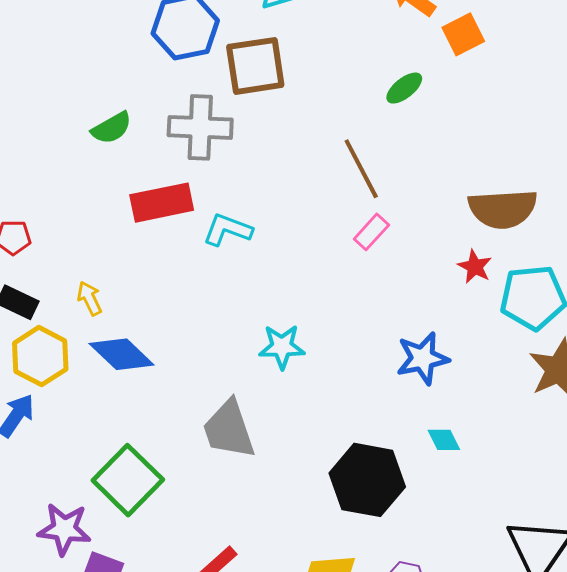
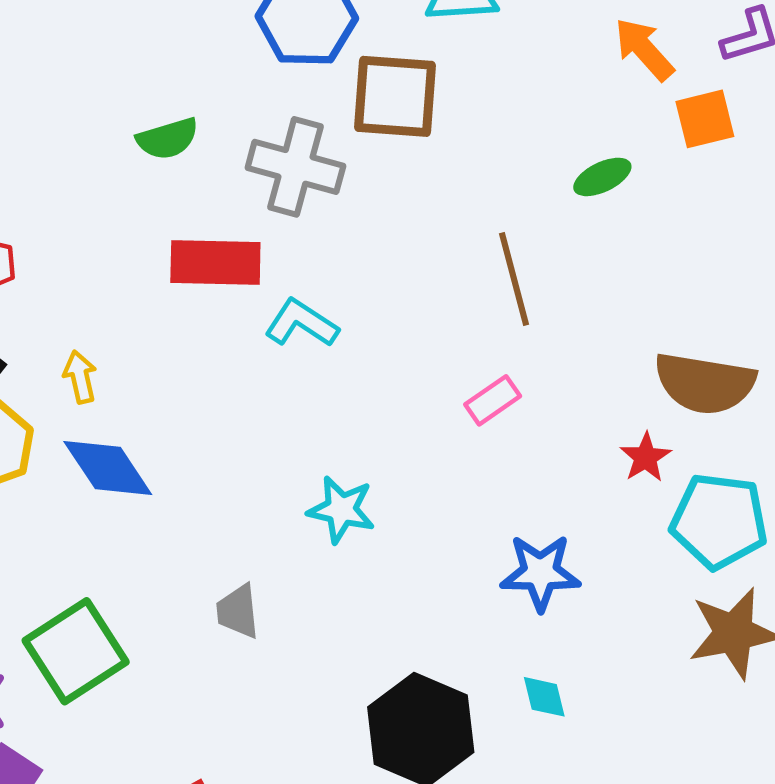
pink rectangle: (371, 232) -> (493, 400), moved
gray trapezoid: (229, 429) -> (238, 611), size x0.6

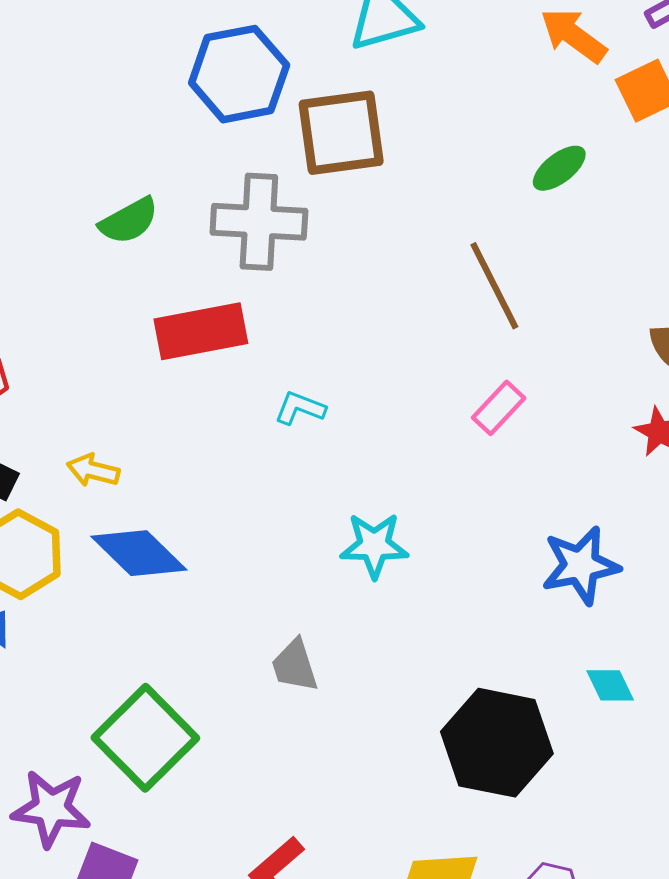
cyan L-shape: (301, 323) -> (300, 408), moved, size x0.7
yellow arrow: (80, 377) -> (93, 470), turned -51

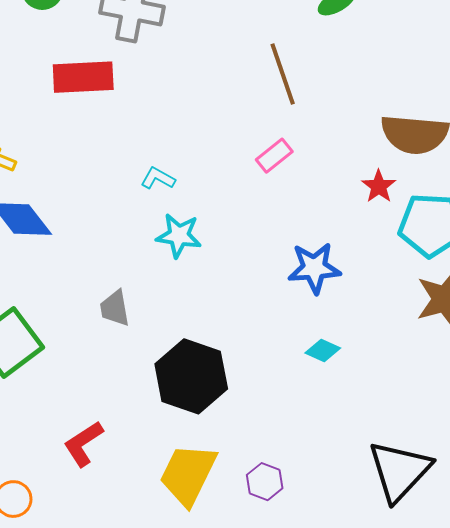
cyan L-shape: (300, 408) -> (158, 178), moved
cyan diamond: (610, 685) -> (323, 351), turned -48
black hexagon: (497, 743) -> (191, 376), moved

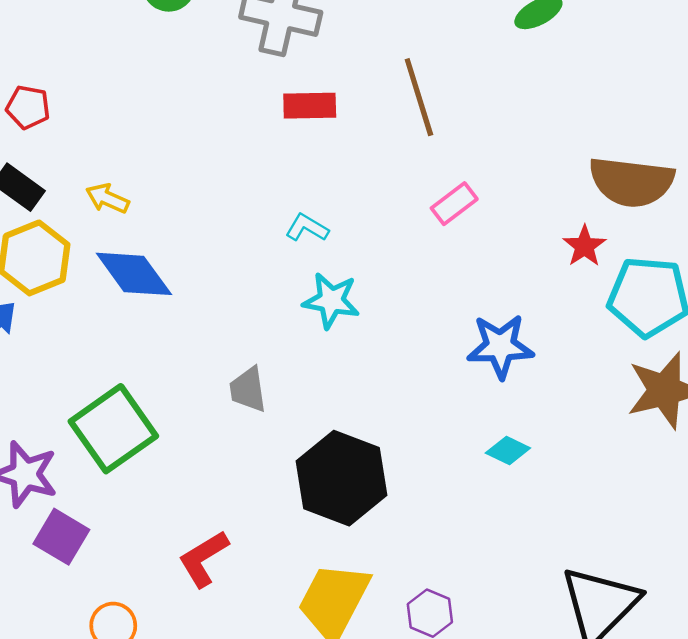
brown line: (283, 74) -> (419, 97), moved
red rectangle: (83, 77) -> (310, 106), moved, size x0.7

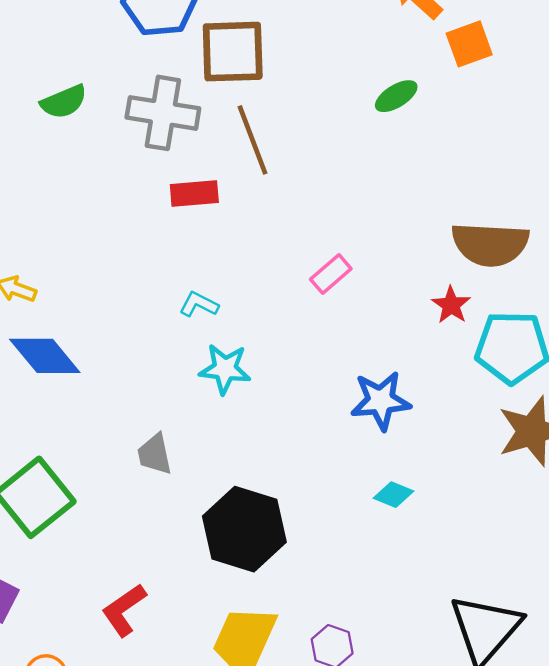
brown line: (419, 97) -> (253, 140), moved

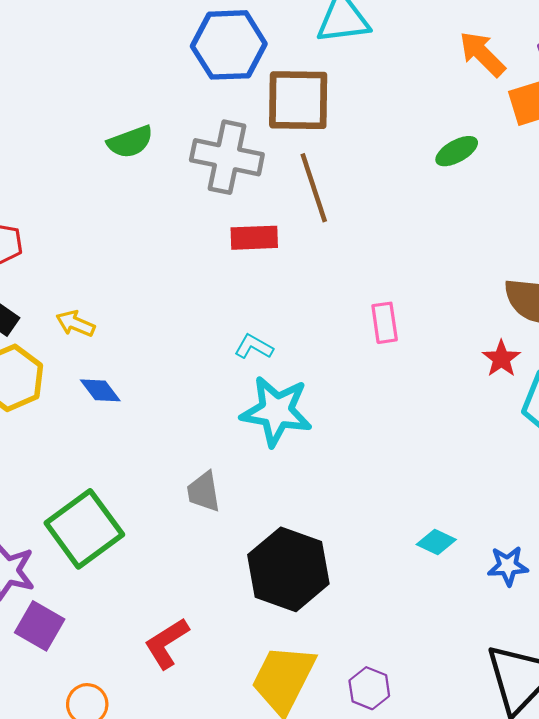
pink rectangle: (331, 274) -> (385, 323), turned -60
blue diamond: (45, 356) -> (100, 390), size x0.6
cyan star: (225, 369) -> (276, 411), size x1.4
blue star: (381, 401) -> (508, 566), moved, size x0.7

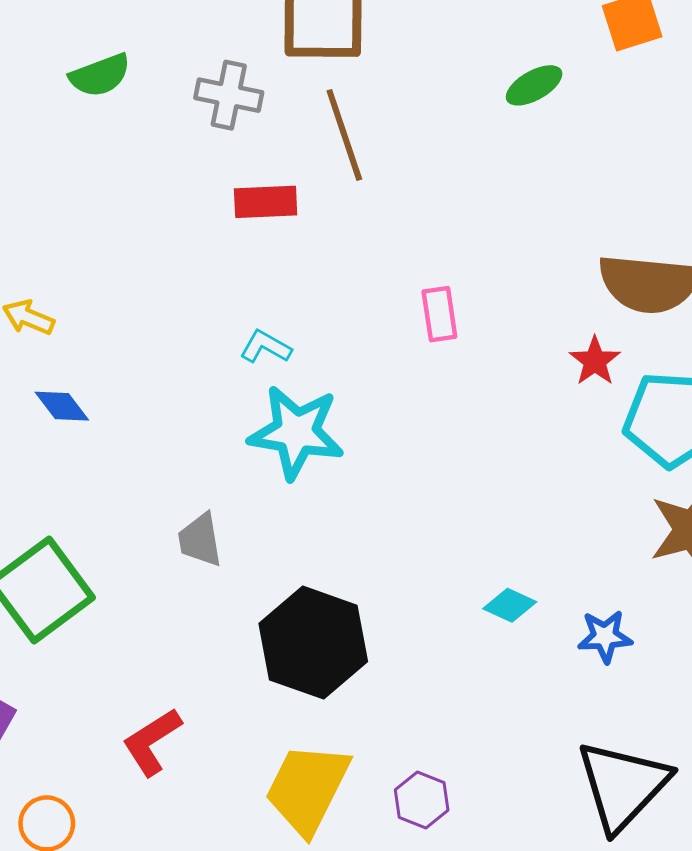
gray cross: (227, 157) -> (229, 95), size x0.7

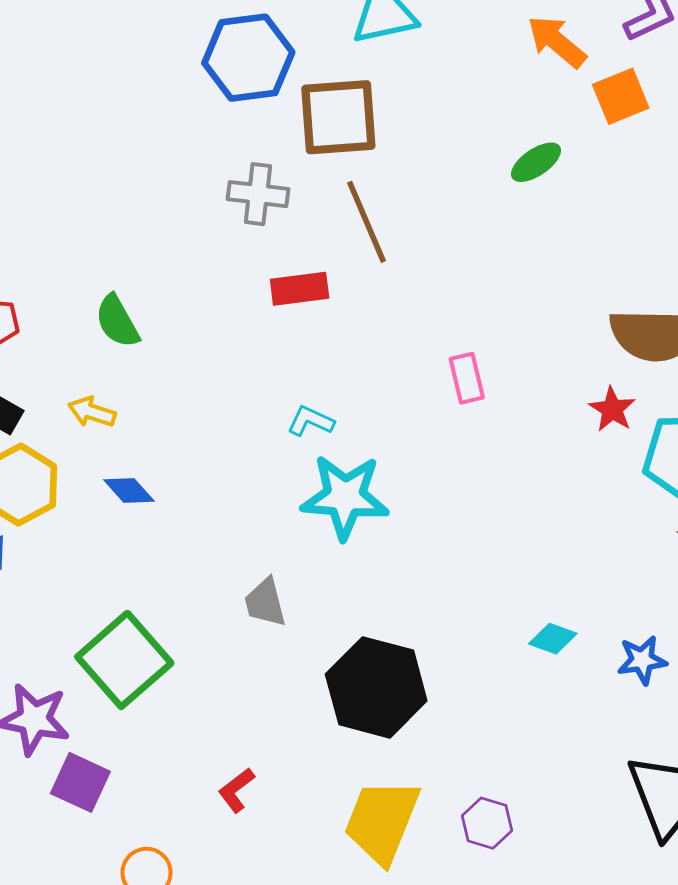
green semicircle: (100, 75) -> (117, 321), moved, turned 86
red L-shape: (152, 742) -> (236, 790), size x0.7

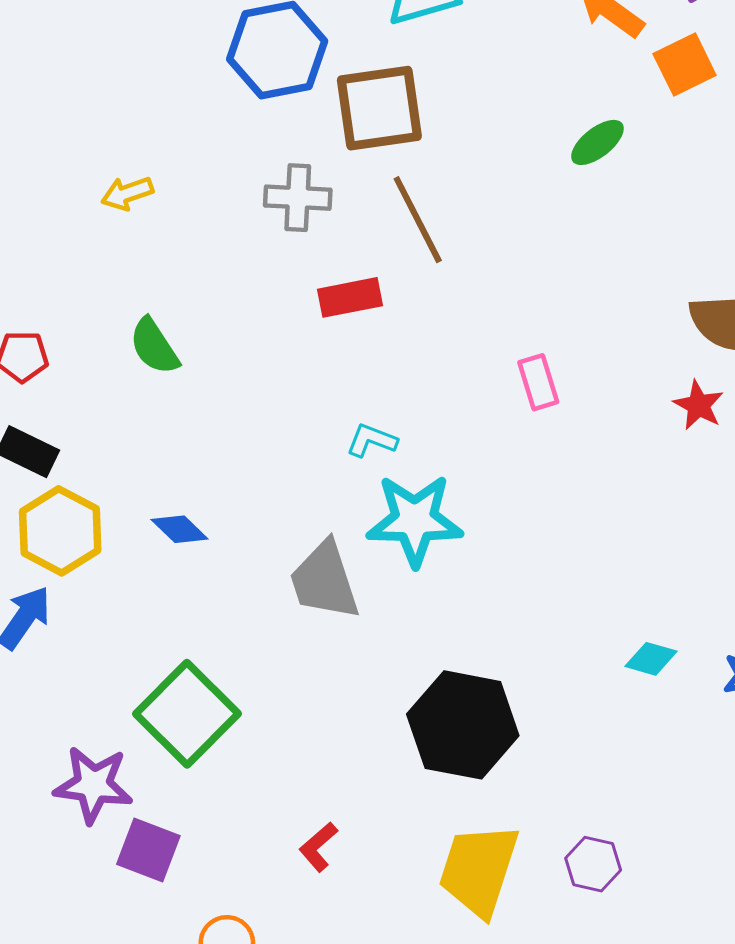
yellow arrow: (92, 412) -> (127, 193), moved, turned -33
gray trapezoid: (265, 602) -> (324, 580), moved, size x1.5

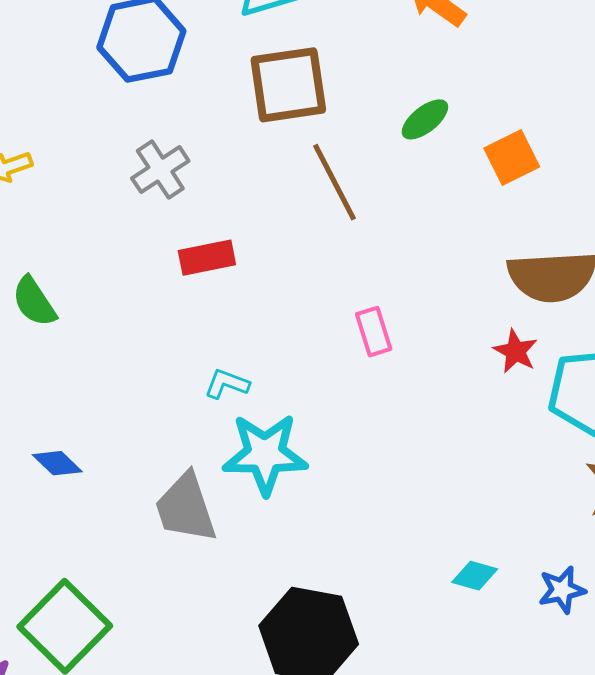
orange square: (685, 64) -> (512, 157), moved
brown square: (379, 108) -> (288, 85), moved
gray cross: (298, 198) -> (160, 170), turned -36
brown line: (418, 220) -> (334, 182), moved

